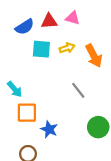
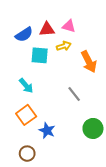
yellow arrow: (67, 48) -> (64, 46), moved
cyan arrow: (15, 89) -> (26, 86), moved
orange square: (27, 113) -> (26, 115), turned -36

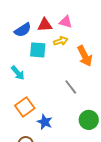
cyan arrow: (26, 86) -> (18, 73), moved

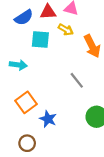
yellow arrow: (61, 41) -> (66, 30), turned 48
cyan arrow: (18, 73) -> (18, 65), turned -42

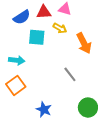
orange square: (26, 102) -> (16, 85), moved

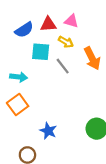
gray line: (70, 74) -> (63, 66), moved

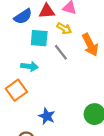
cyan arrow: (19, 77) -> (29, 66), moved

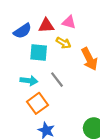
gray line: (61, 52) -> (57, 80), moved
orange square: (16, 90) -> (38, 103), moved

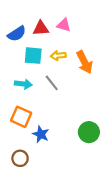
yellow arrow: (63, 43) -> (58, 56), moved, turned 144
orange square: (38, 103) -> (21, 117), moved, turned -30

